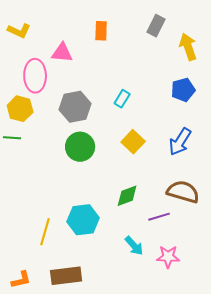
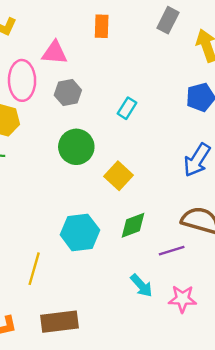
gray hexagon: (75, 107) -> (68, 93), moved, size x0.7
yellow square: (133, 142) -> (119, 176), moved
green circle: (80, 147) -> (76, 147), moved
cyan hexagon: (83, 220) -> (80, 232), moved

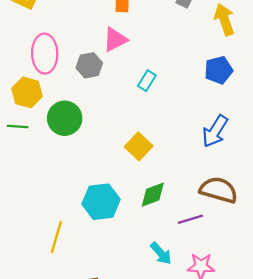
pink triangle: (55, 53) -> (115, 40), moved, turned -32
green circle: (76, 147) -> (65, 118), moved

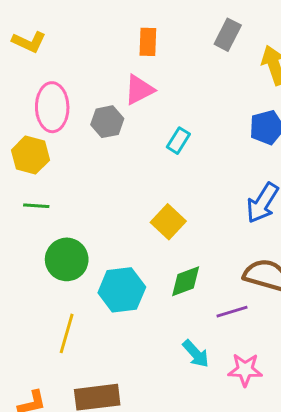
green circle: (65, 118) -> (67, 259), moved
green line: (18, 126) -> (36, 206), moved

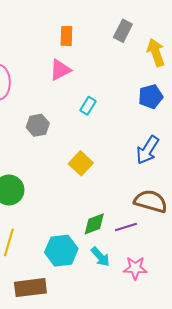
gray hexagon: (107, 122) -> (38, 125), moved
green diamond: (186, 281) -> (94, 224), moved
cyan hexagon: (122, 290) -> (61, 251), moved

